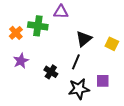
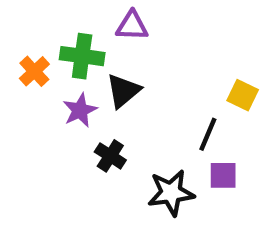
black triangle: (84, 39) -> (123, 91), moved
purple star: (21, 61) -> (80, 110), moved
black line: (76, 62) -> (208, 134), moved

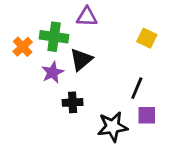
yellow square: (243, 95) -> (147, 38), moved
black cross: (110, 156) -> (73, 102), turned -36

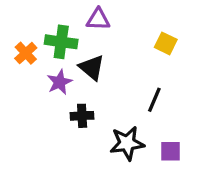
black triangle: (81, 60) -> (92, 68), turned -40
purple square: (147, 115) -> (171, 151), moved

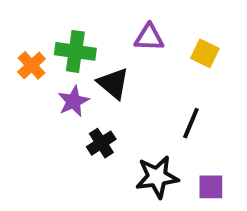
purple triangle: (98, 19) -> (149, 37), moved
black cross: (82, 116) -> (101, 143), turned -30

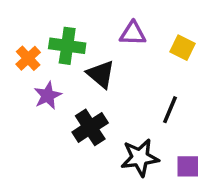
purple star: (73, 101) -> (48, 96), moved
black cross: (101, 143) -> (90, 127), size x1.4

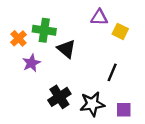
purple triangle: (133, 33) -> (99, 17), moved
black cross: (90, 127) -> (59, 97), moved

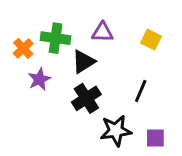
purple triangle: (99, 17) -> (103, 32), moved
black triangle: (66, 49) -> (83, 62), turned 48
black cross: (59, 97) -> (86, 98), moved

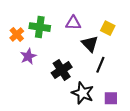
black triangle: (83, 62) -> (90, 44), moved, turned -42
black star: (116, 131) -> (83, 93), turned 30

